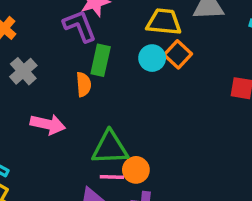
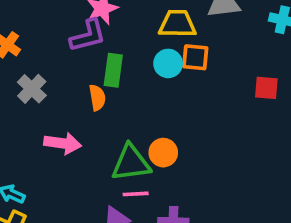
purple L-shape: (80, 26) -> (88, 36), turned 102
orange square: (178, 54) -> (195, 57), turned -32
orange circle: (136, 170) -> (163, 153), moved

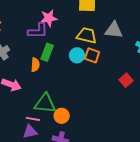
red square: (266, 88) -> (126, 80), turned 32
orange circle: (163, 153) -> (62, 116), moved
pink line: (136, 194) -> (33, 119), moved

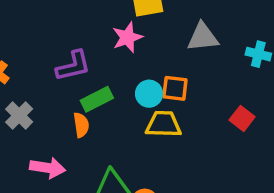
pink star: (49, 18) -> (127, 37), moved
yellow trapezoid: (87, 35) -> (164, 124), moved
green rectangle: (47, 52) -> (97, 99), turned 54

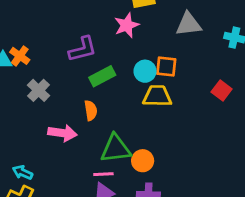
orange semicircle: (81, 125) -> (91, 110), moved

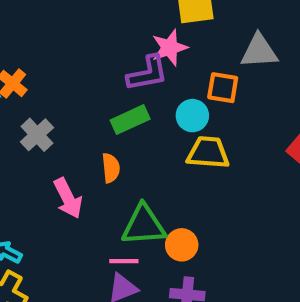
purple L-shape: (83, 49) -> (147, 73), moved
orange square: (166, 66) -> (223, 88), moved
pink arrow: (62, 133) -> (68, 198), turned 52

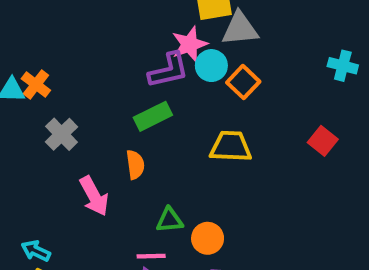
gray triangle: (259, 51) -> (240, 29), moved
orange square: (223, 88) -> (243, 82), turned 36
cyan circle: (192, 116) -> (211, 66), moved
green triangle: (144, 225) -> (169, 220), size x0.6

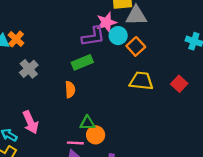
yellow trapezoid: (231, 147) -> (141, 81), moved
pink arrow: (94, 196) -> (30, 122), moved
orange circle: (208, 238) -> (96, 135), moved

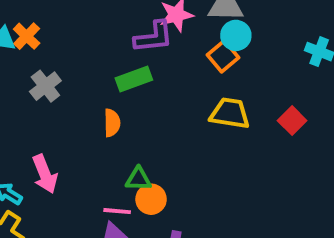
cyan circle: (118, 36) -> (236, 35), moved

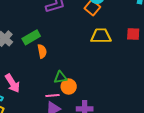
green rectangle: (134, 79) -> (31, 37), moved
red square: (292, 121) -> (133, 34), turned -32

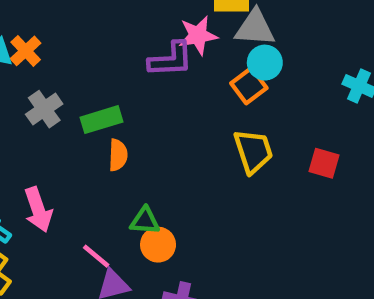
yellow trapezoid: (101, 36) -> (253, 151), turned 60
pink line: (53, 96) -> (96, 256), moved, turned 32

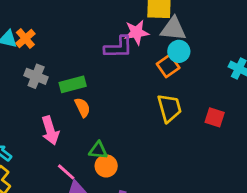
gray cross: (44, 109) -> (36, 76), turned -35
orange semicircle: (118, 155) -> (82, 107), turned -30
pink arrow: (38, 210) -> (50, 131), moved

